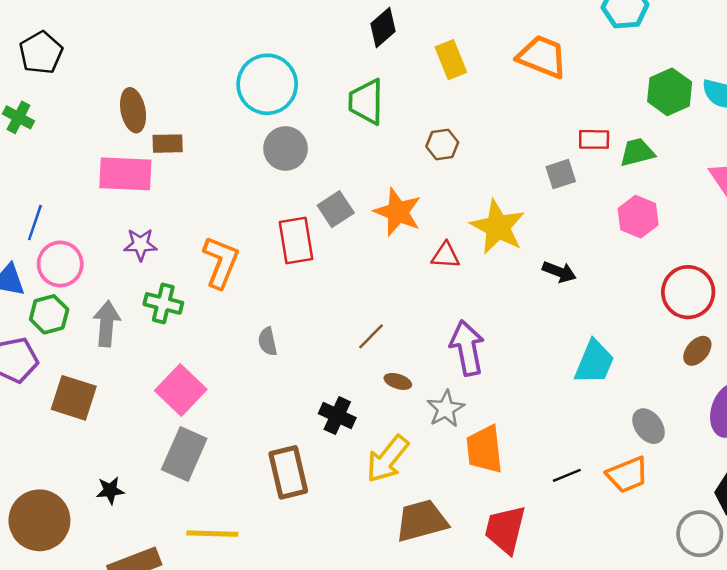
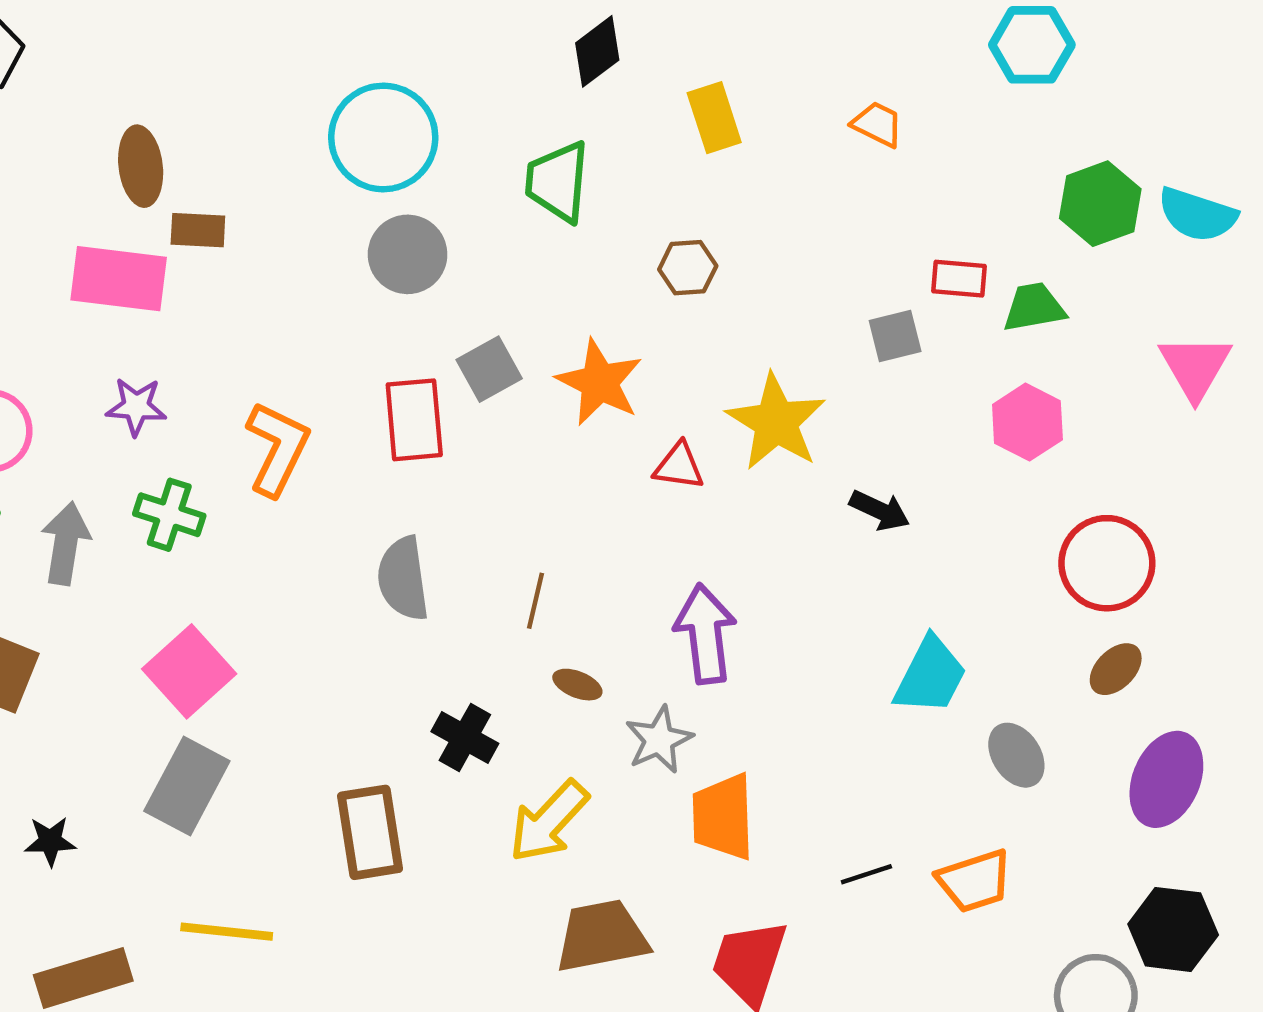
orange trapezoid: (542, 57) -> (877, 124), size x0.6
brown line: (371, 336) -> (535, 601), turned -36
gray semicircle: (268, 342) -> (403, 579), moved, size x1.6
gray ellipse: (649, 426) -> (1016, 755), moved

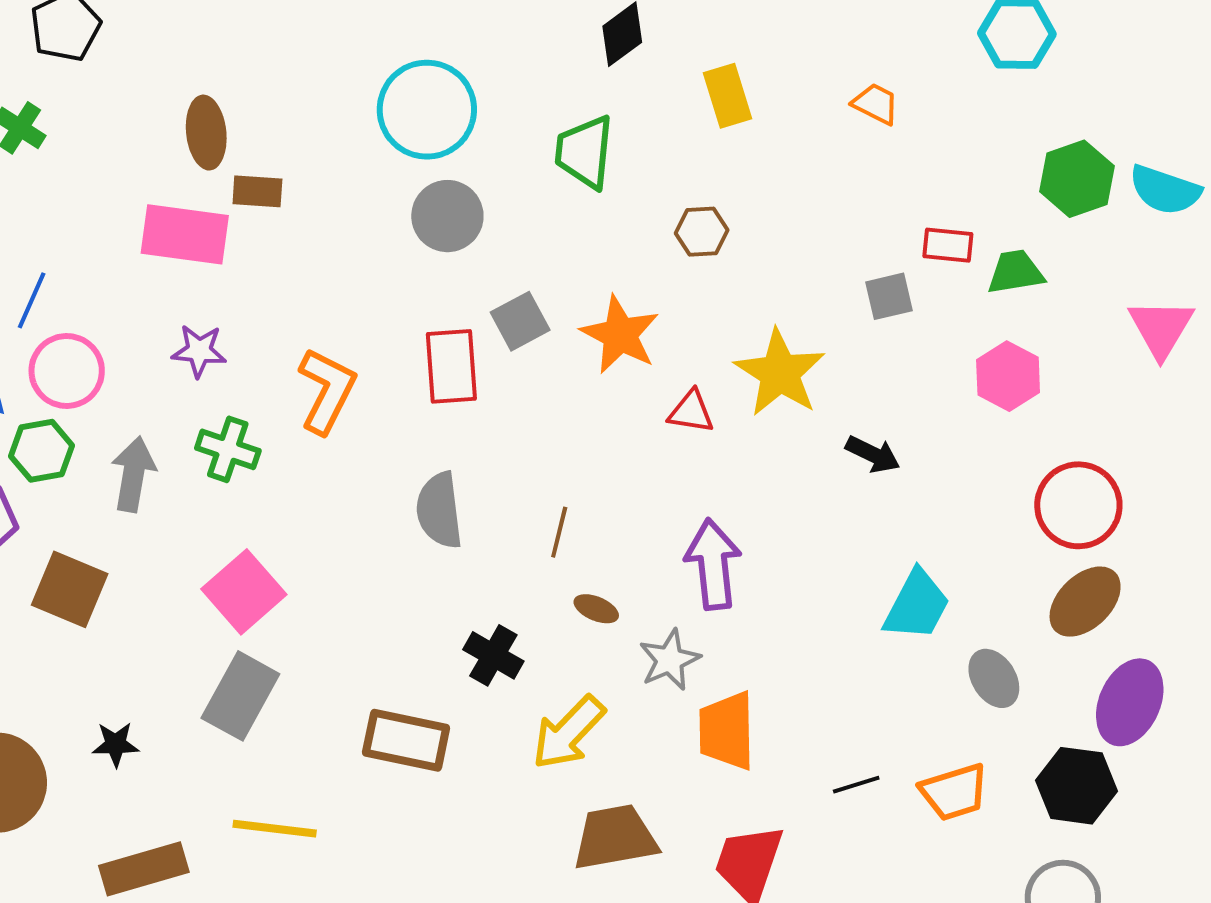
brown ellipse: (1116, 669) -> (1085, 602), size x1.5
brown rectangle: (370, 832) -> (406, 740), turned -70
black hexagon: (1173, 929) -> (1076, 786), moved

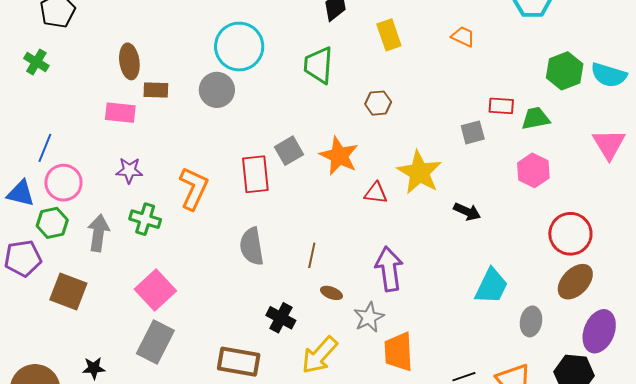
gray circle: (447, 216) -> (217, 90), moved
pink rectangle: (185, 234) -> (120, 113), size x0.7
gray ellipse: (994, 678) -> (531, 321), turned 44

